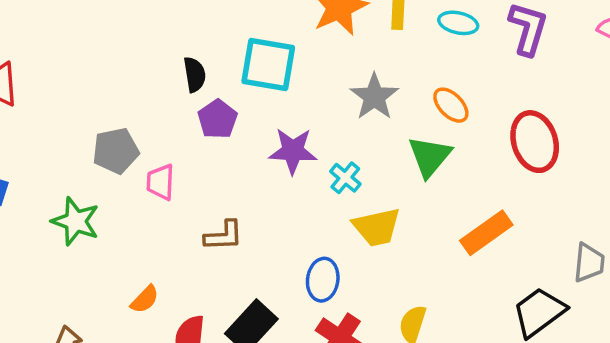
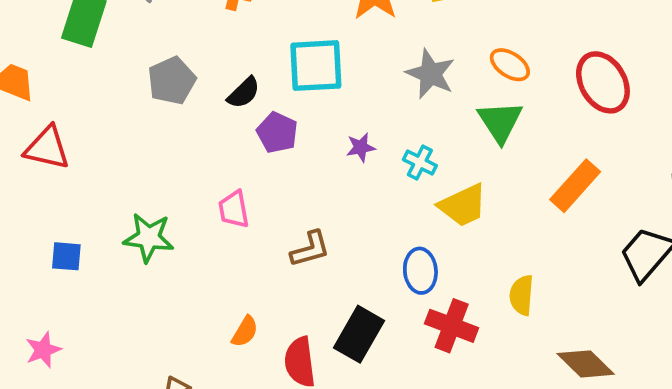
black semicircle: (195, 75) -> (244, 93), turned 68
gray pentagon: (116, 151) -> (172, 81), moved
purple star: (293, 151) -> (361, 147), size x0.6
green star: (76, 221) -> (149, 238), moved

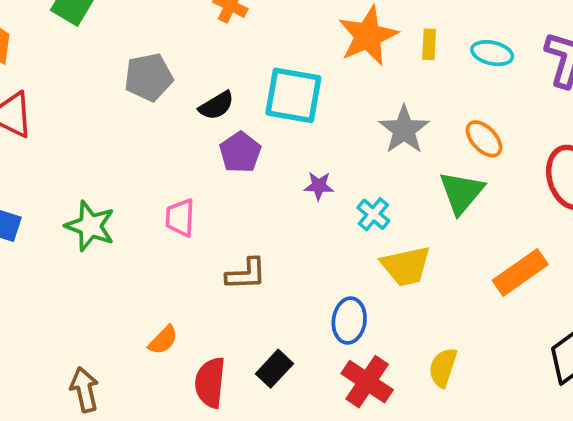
black rectangle: (359, 334) -> (274, 369), size x0.7

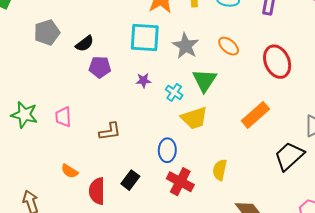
cyan square: (293, 95) -> (145, 37), moved
purple pentagon: (240, 152) -> (100, 67), turned -30
green triangle: (461, 192) -> (204, 80), moved
pink trapezoid: (180, 218) -> (63, 117), moved
orange semicircle: (163, 340) -> (70, 171), turned 84

